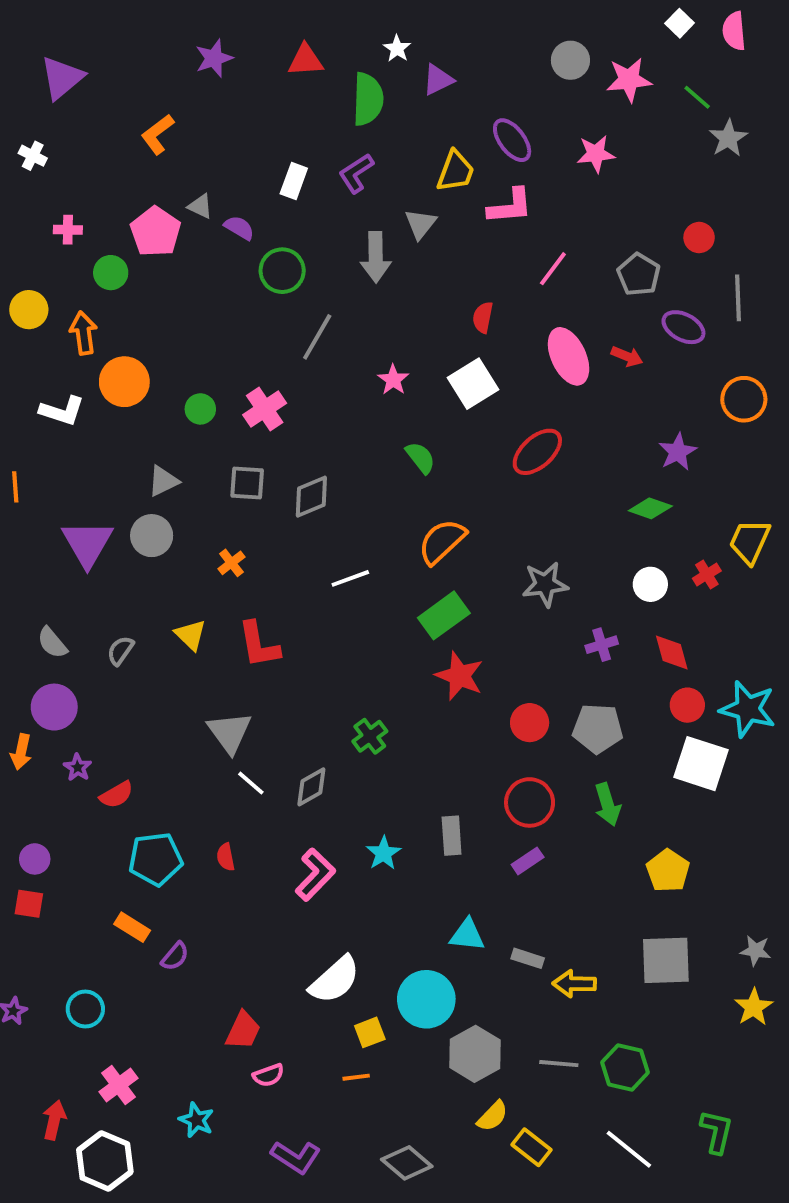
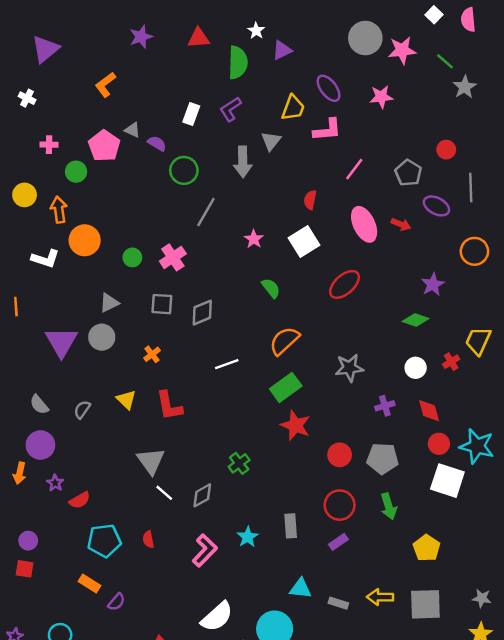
gray circle: (570, 60) -> (365, 38), size x1.4
yellow arrow: (574, 984) -> (380, 597), moved

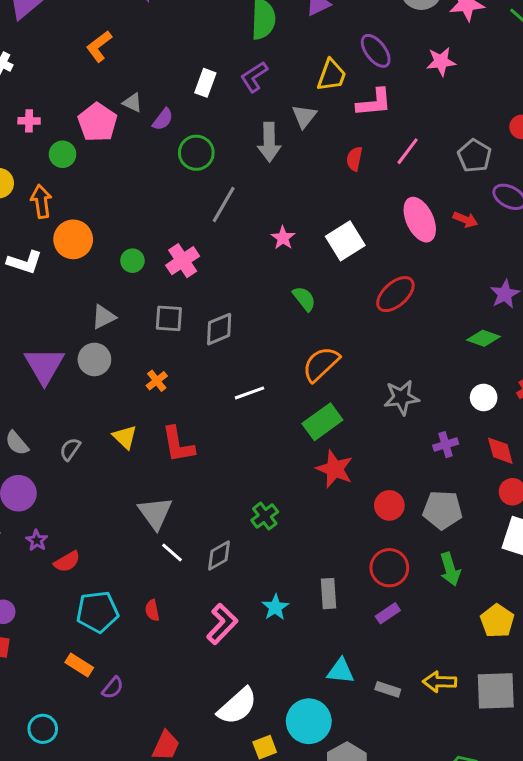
purple semicircle: (157, 143) -> (163, 119), turned 96
red semicircle: (310, 200) -> (354, 159), moved

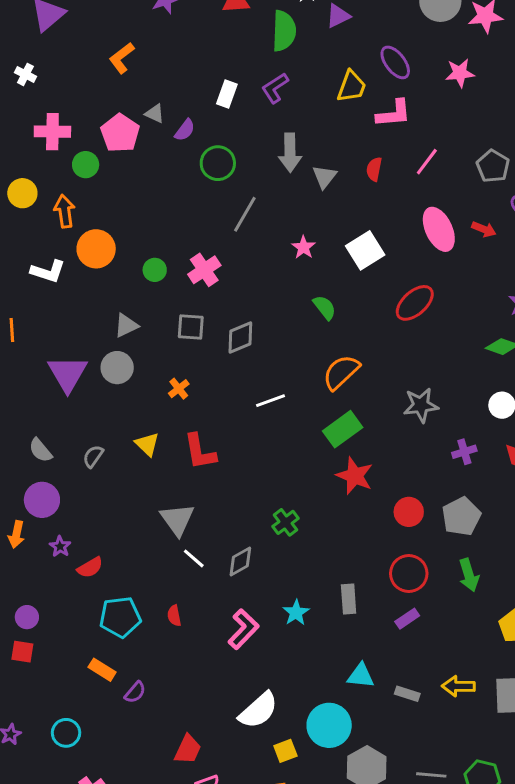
gray triangle: (304, 116) -> (325, 177), moved
pink cross: (29, 121) -> (52, 132), size x1.6
gray pentagon: (443, 510) -> (461, 516), turned -30

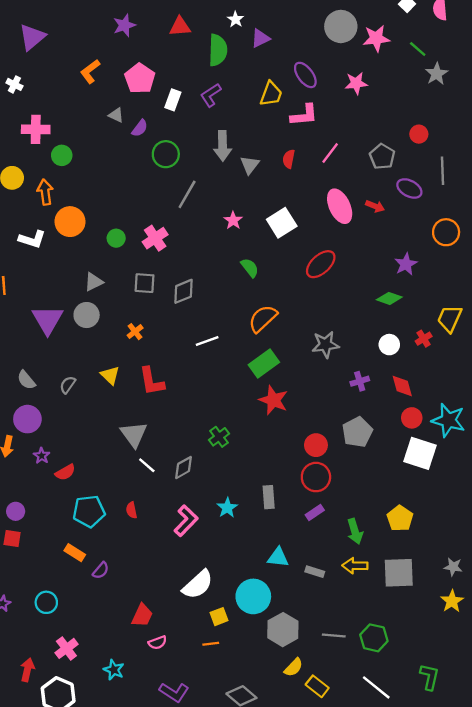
pink pentagon: (120, 133) -> (140, 79), moved
red circle: (409, 512) -> (316, 445), moved
green arrow: (469, 575) -> (355, 531), moved

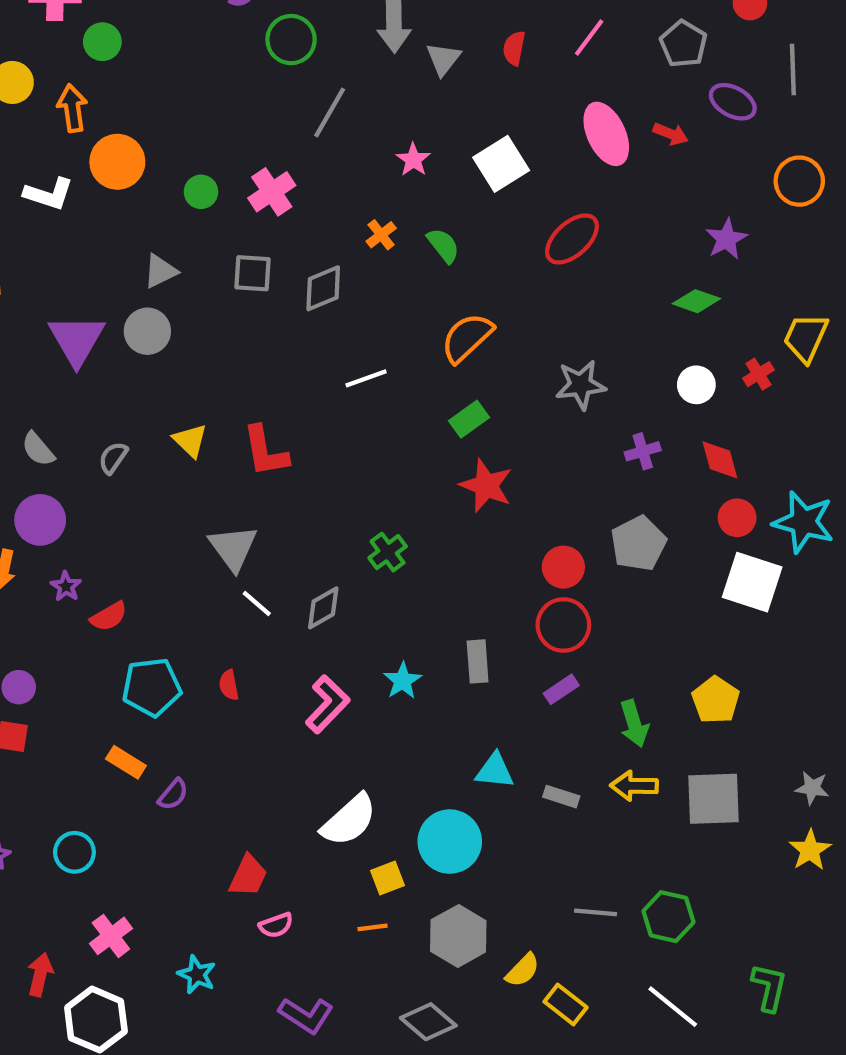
orange cross: (135, 332) -> (381, 235), moved
green rectangle: (264, 363) -> (469, 419), size x0.7
gray hexagon: (283, 630) -> (458, 936), moved

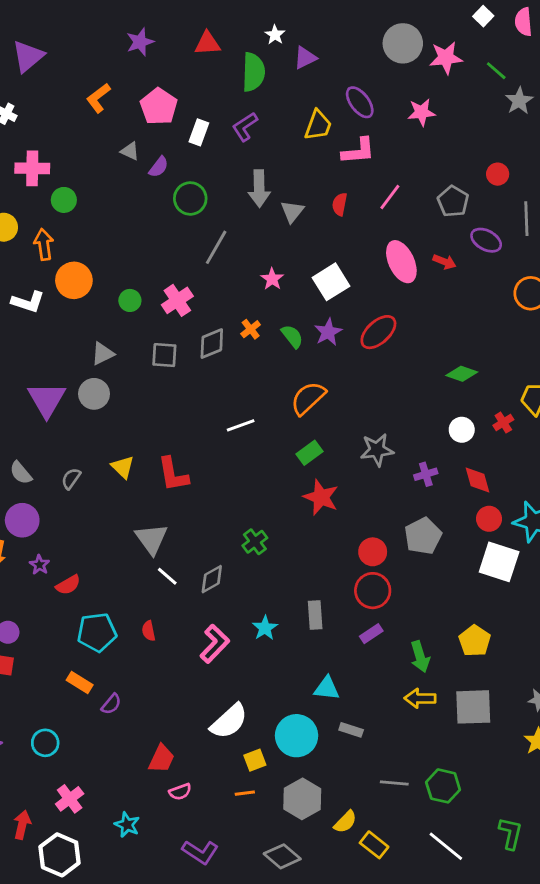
purple star: (726, 239) -> (328, 332), moved
gray diamond: (323, 288) -> (212, 344), moved
gray star: (581, 385) -> (377, 450), moved
gray rectangle: (561, 797) -> (351, 730), moved

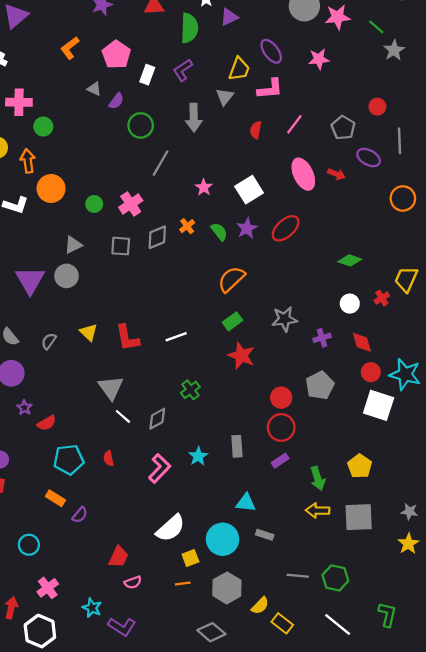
gray triangle: (292, 211) -> (225, 97), moved
white line: (241, 425) -> (176, 337), moved
purple L-shape: (200, 852) -> (122, 627), moved

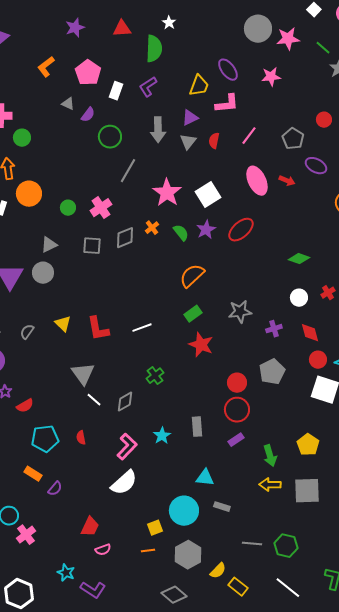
purple triangle: (229, 17) -> (190, 118), moved
gray triangle: (225, 97) -> (188, 142), moved
pink star: (204, 187) -> (167, 193), size x1.8
white semicircle: (171, 528) -> (124, 483), moved
pink cross: (48, 588) -> (26, 535), moved

